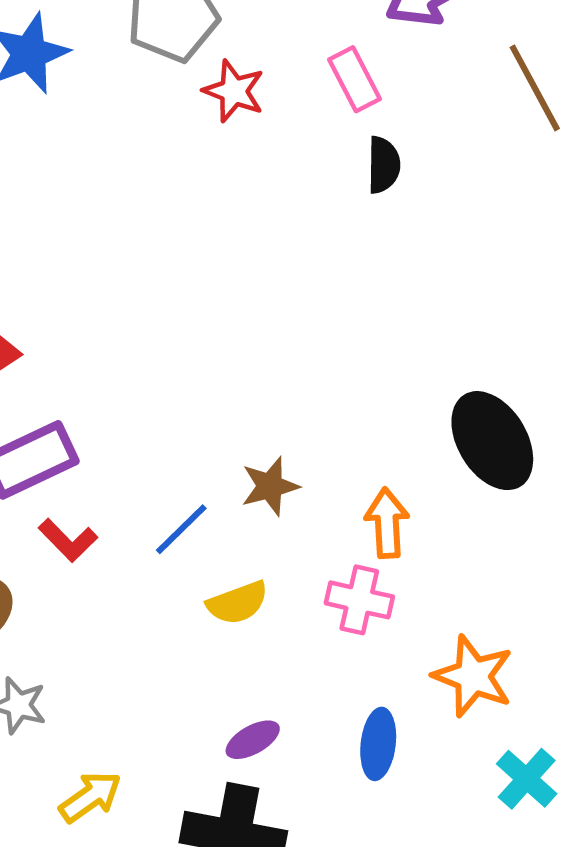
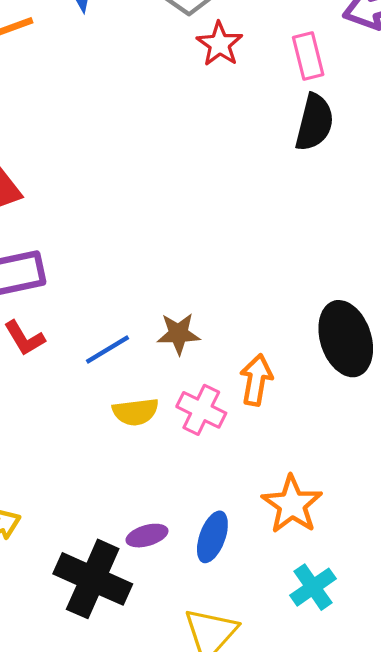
black semicircle: (384, 165) -> (314, 122), size x1.4
pink cross: (359, 600) -> (201, 410), moved
purple ellipse: (253, 740) -> (147, 536), moved

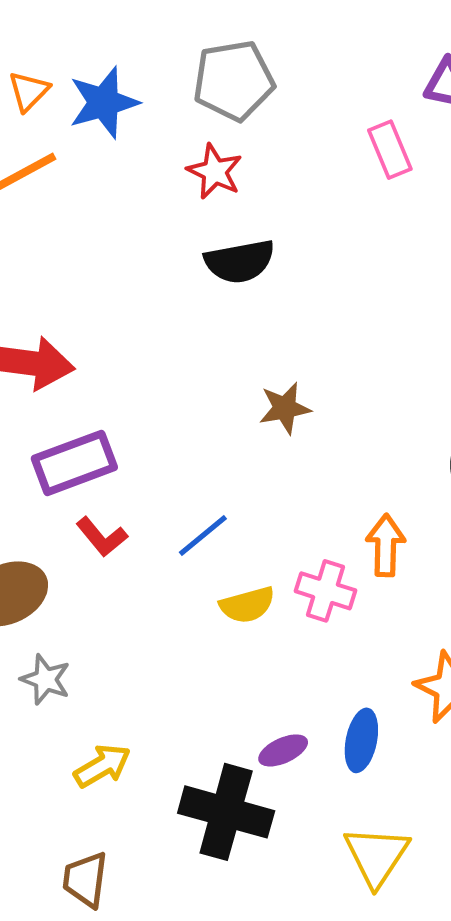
red star: (220, 44) -> (215, 172), moved
black semicircle: (314, 122) -> (240, 261), moved, turned 74
brown star: (178, 334) -> (285, 408), moved

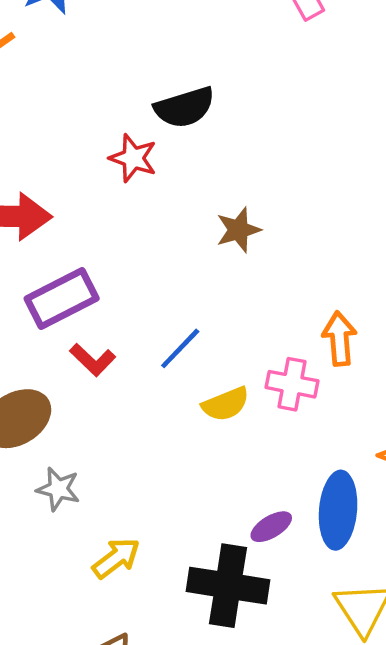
red star: (215, 172) -> (133, 158), moved
blue ellipse: (361, 740) -> (338, 510), size x1.4

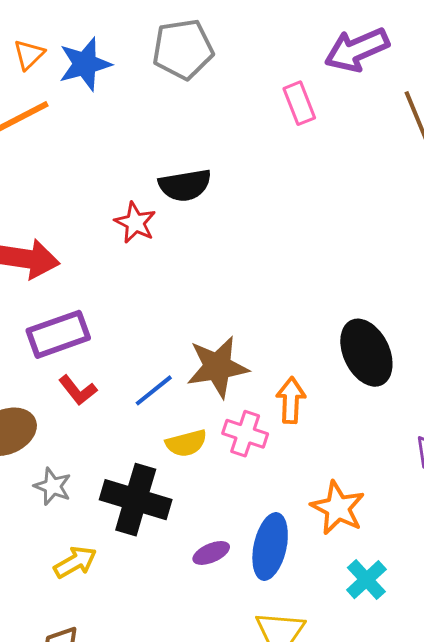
brown star: (238, 230) -> (218, 367), moved, size x1.6
gray star: (58, 489) -> (53, 486), moved
black cross: (228, 586) -> (136, 500), moved

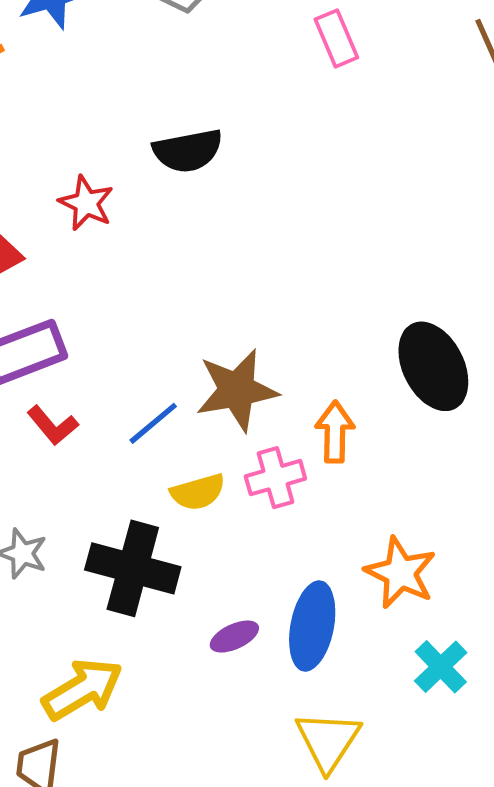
red star: (135, 223) -> (86, 203), moved
pink cross: (245, 434) -> (275, 478), turned -33
yellow arrow: (75, 562) -> (83, 689), moved, size x1.4

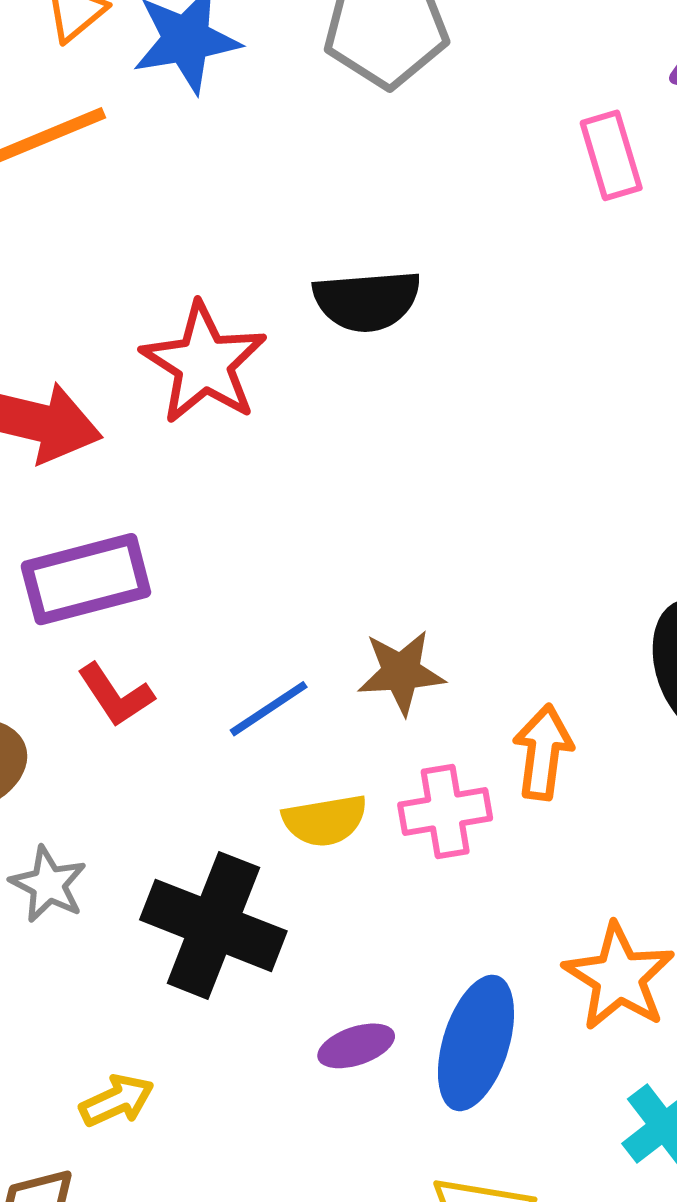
red star: (86, 203) -> (204, 363), size x1.5
brown star: (237, 390) -> (401, 672), size x0.7
yellow arrow: (83, 689) -> (117, 1100), size x0.6

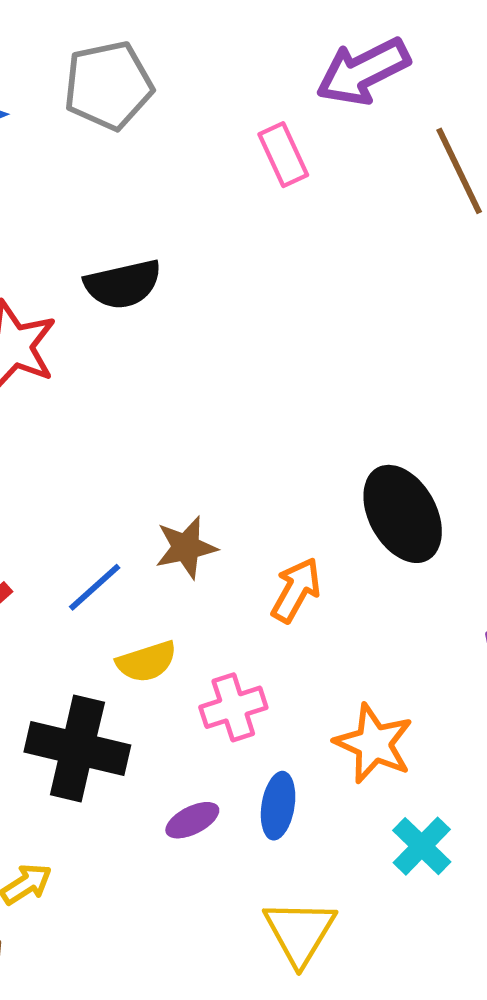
orange arrow: (543, 752) -> (296, 590), turned 30
pink cross: (445, 812) -> (233, 707), moved
blue ellipse: (476, 1043) -> (278, 806), size x0.7

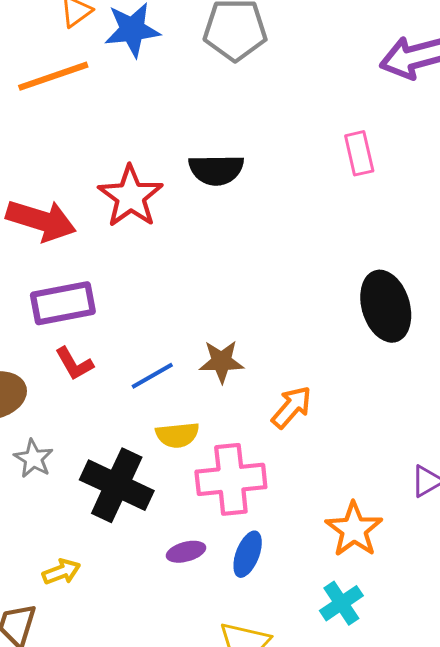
pink rectangle: (283, 155) -> (359, 153), moved
black ellipse: (403, 514) -> (386, 306), moved
pink cross: (233, 707) -> (231, 479), size x1.5
orange star: (374, 744) -> (354, 529), moved

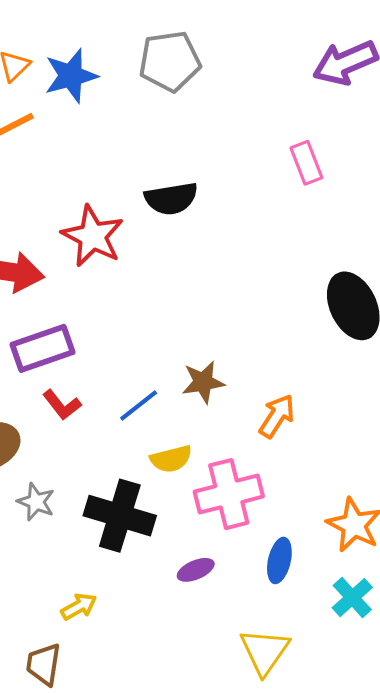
blue ellipse: (248, 554) -> (279, 560), moved

